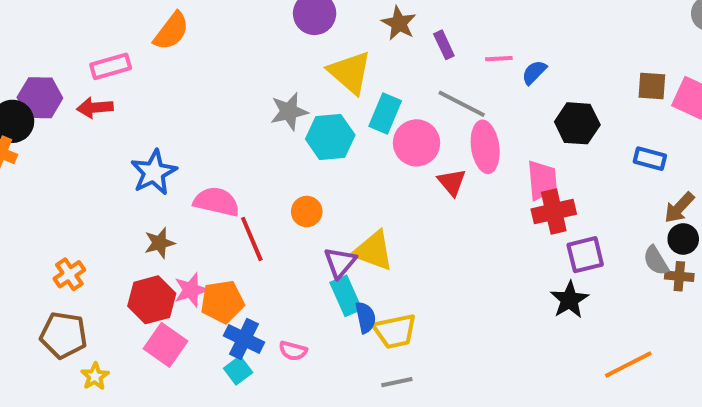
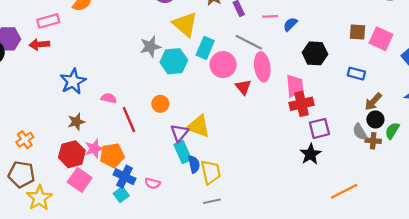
pink semicircle: (216, 202) -> (109, 98), size x0.6
yellow trapezoid: (395, 331) -> (211, 172), turned -90
yellow star: (95, 376) -> (39, 198), size x1.6

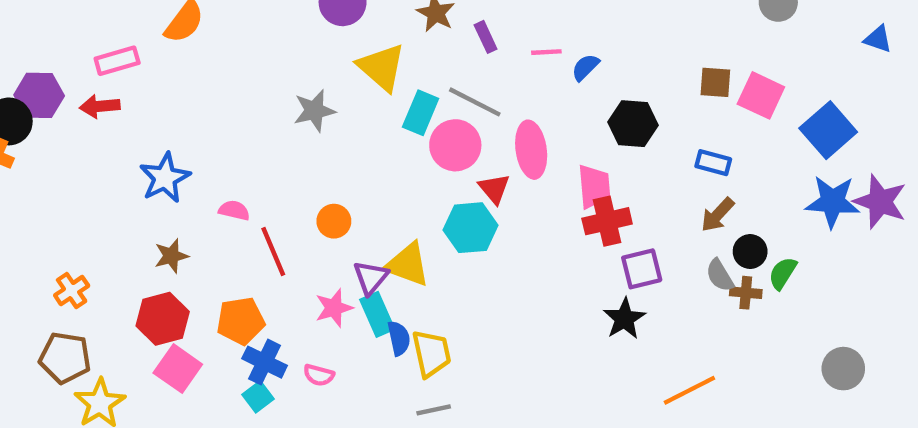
gray line: (249, 42) -> (475, 102), moved
cyan hexagon: (174, 61) -> (470, 228), moved
brown arrow: (373, 102) -> (718, 215), moved
pink star: (94, 149) -> (334, 308), moved

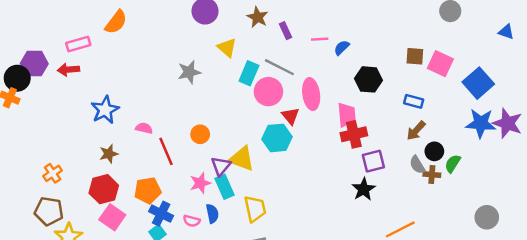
yellow triangle: (382, 67) -> (227, 48), size x0.7
blue semicircle: (399, 338) -> (212, 214), moved

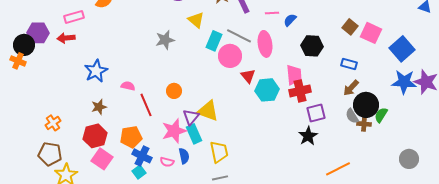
brown square: (415, 56) -> (350, 27), turned 35
pink ellipse: (311, 94) -> (265, 44), moved
cyan hexagon: (277, 138) -> (267, 90), moved
black circle: (434, 151) -> (366, 105), size x1.6
pink star: (200, 183) -> (174, 131), size x1.4

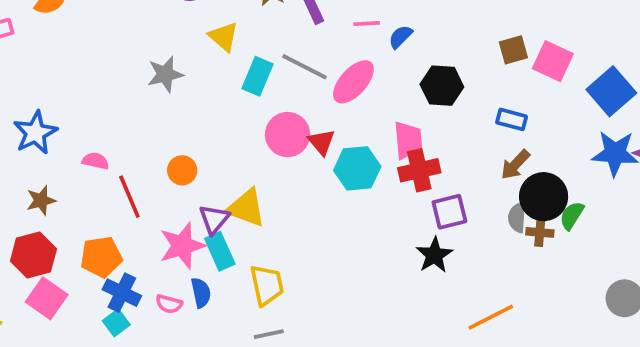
brown square: (350, 27) -> (513, 50), turned 35
pink ellipse: (265, 44) -> (353, 82), turned 50
pink circle: (230, 56) -> (288, 135), moved
gray semicircle: (352, 116) -> (517, 217), turned 35

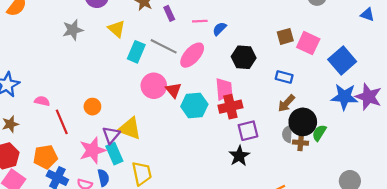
gray star: (165, 74) -> (73, 30), moved

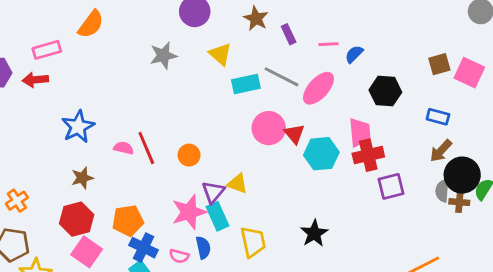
cyan rectangle: (136, 52) -> (246, 84), turned 55
red line: (62, 122) -> (146, 148), moved
yellow triangle: (130, 128) -> (237, 184), size x0.7
black star: (239, 156) -> (314, 233), moved

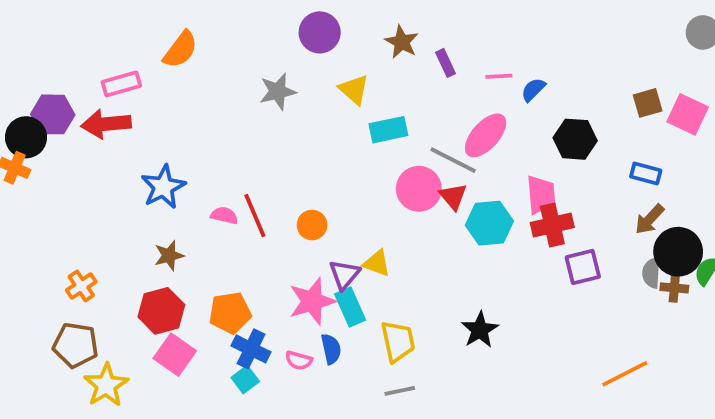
gray line: (281, 77) -> (453, 160), moved
red arrow: (35, 80) -> (106, 124), size x1.4

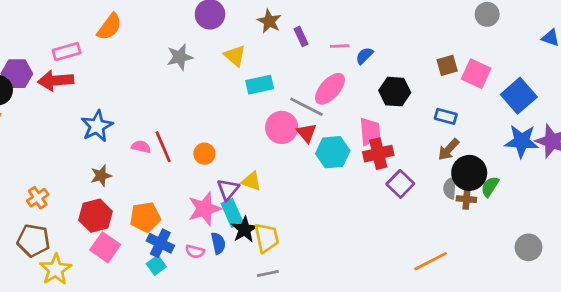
purple square: (583, 267) -> (400, 184), turned -32
black star: (480, 330) -> (244, 229), moved

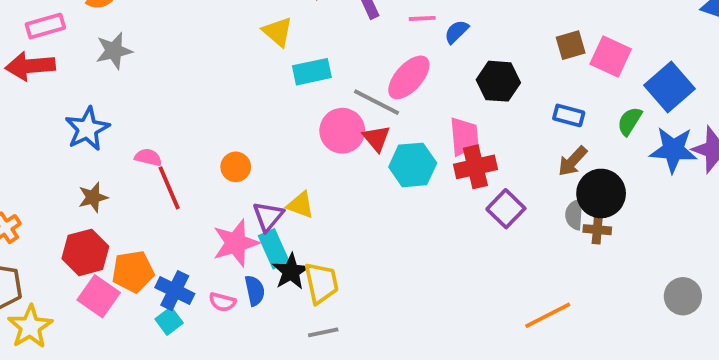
gray star: (180, 57) -> (114, 51), moved
red line: (163, 147) -> (169, 188), moved
green semicircle: (490, 187) -> (630, 121), moved
orange pentagon: (145, 217) -> (133, 272), moved

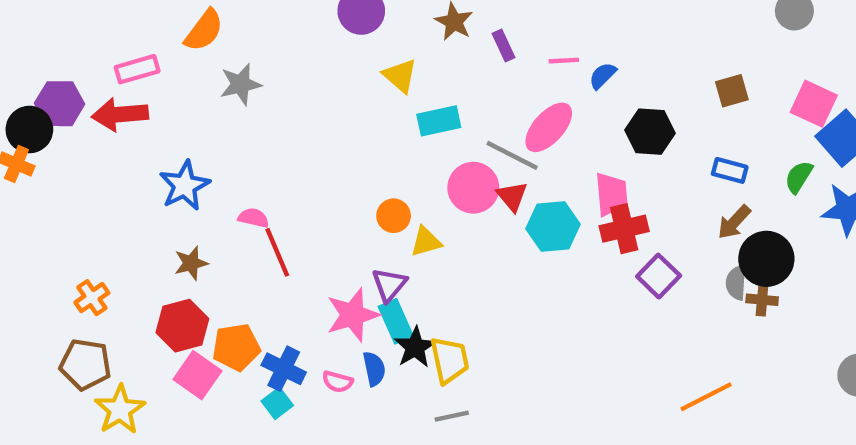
gray star: (114, 51) -> (241, 84), moved
pink square: (611, 56) -> (814, 104), moved
orange circle: (236, 167) -> (394, 216), moved
yellow triangle: (300, 205) -> (426, 242), moved, turned -36

